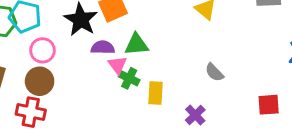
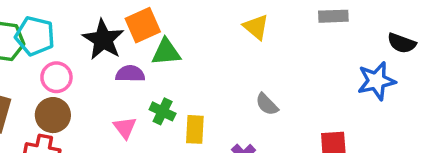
green triangle: (136, 45) -> (166, 52), moved
pink triangle: (117, 65) -> (125, 128), moved

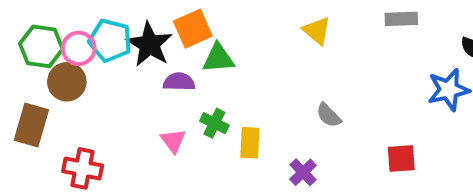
cyan pentagon: (35, 36) -> (110, 40), moved
pink circle: (56, 77) -> (79, 48), moved
brown circle: (53, 115) -> (67, 82), moved

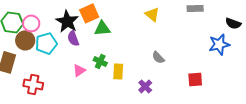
cyan pentagon: (110, 40) -> (46, 43), moved, turned -30
purple semicircle: (179, 82) -> (73, 38), moved, turned -112
pink triangle: (173, 141) -> (79, 70), turned 32

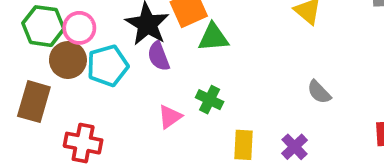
yellow rectangle: (118, 71) -> (244, 145), moved

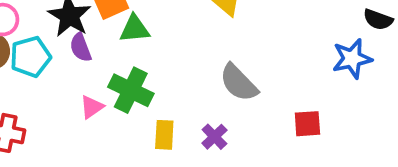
gray semicircle: (319, 92) -> (239, 83), size x1.6
green cross: (210, 100) -> (131, 90), size x1.6

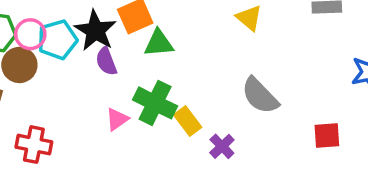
cyan pentagon: (30, 57) -> (57, 40), moved
yellow rectangle: (164, 135) -> (188, 121), moved, turned -40
purple cross: (214, 137) -> (222, 146), moved

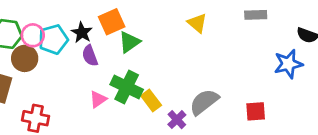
black star: (95, 31) -> (82, 33), size x0.7
green triangle: (159, 43) -> (129, 42), turned -30
gray semicircle: (260, 96) -> (204, 102), moved, turned 96

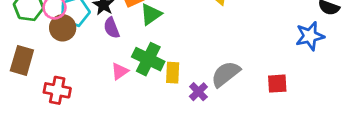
brown circle: (25, 58) -> (63, 28), moved
yellow rectangle: (151, 101) -> (173, 73), turned 40

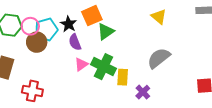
pink triangle: (120, 71) -> (81, 64), moved
gray semicircle: (226, 74) -> (159, 58), moved

